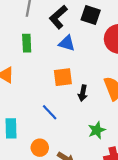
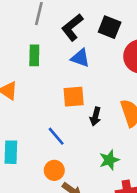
orange circle: (40, 148) -> (54, 170), moved

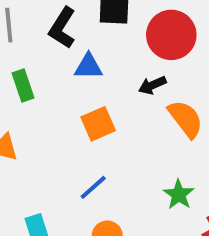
black arrow: (95, 116) -> (152, 85), moved, turned 72
blue line: (56, 136) -> (93, 187), turned -72

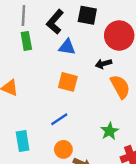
green rectangle: (23, 85) -> (26, 41), moved
orange square: (98, 124) -> (68, 82), turned 30

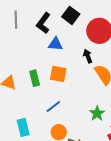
black square: (87, 15) -> (71, 15), turned 30
green rectangle: (26, 41) -> (35, 78), moved
black arrow: (103, 64) -> (88, 56), turned 88

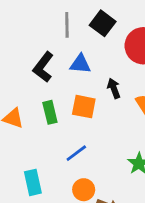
gray line: (16, 20) -> (67, 25), moved
black L-shape: (43, 23) -> (43, 67), moved
black arrow: (88, 56) -> (114, 88), moved

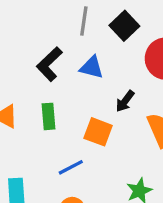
black arrow: (114, 88) -> (125, 101), turned -132
orange square: (84, 107) -> (98, 132), moved

